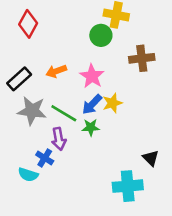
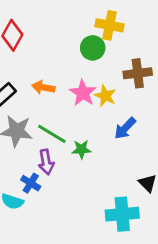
orange arrow: (56, 71) -> (43, 87), turned 30
yellow star: (112, 103) -> (105, 96), moved, turned -30
blue arrow: (92, 104) -> (125, 128), moved

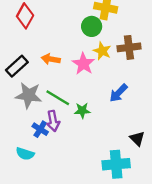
yellow star: (105, 96) -> (102, 51), moved
blue cross: (31, 183) -> (40, 129), moved

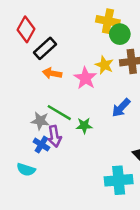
green circle: (92, 26) -> (120, 34), moved
black rectangle: (17, 66) -> (45, 48), moved
gray star: (29, 95) -> (40, 121), moved, size x0.7

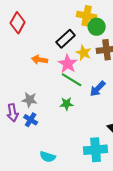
black rectangle: (45, 48) -> (66, 39), moved
green line: (59, 113) -> (72, 80), moved
purple arrow: (54, 136) -> (13, 113), moved
cyan semicircle: (26, 170) -> (48, 157), moved

